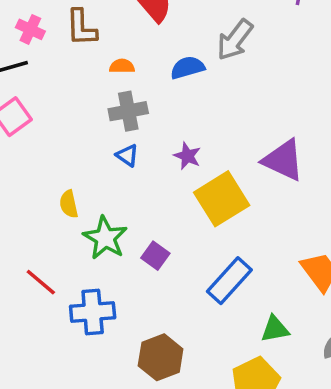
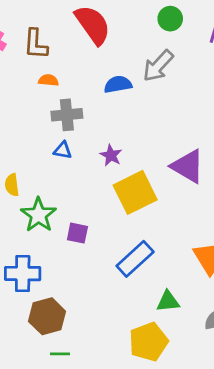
orange semicircle: (122, 66) -> (48, 80), moved
blue triangle: (127, 155) -> (63, 150), turned -30
purple square: (155, 256) -> (77, 233), turned -30
brown hexagon: (161, 357) -> (47, 316), moved

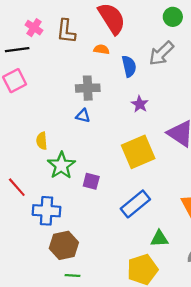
orange semicircle: (48, 80) -> (101, 49), moved
blue semicircle: (118, 84) -> (129, 66), turned 85
purple star: (111, 155) -> (140, 104), moved

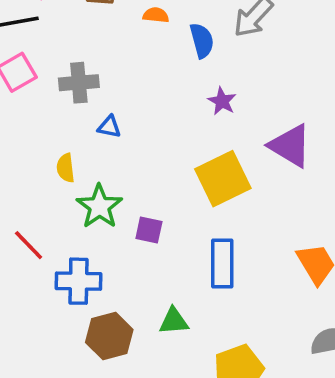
gray cross: (88, 88) -> (79, 83), moved
blue triangle: (83, 116) -> (109, 127), moved
blue rectangle: (135, 204) -> (222, 264), turned -48
green triangle: (159, 239) -> (174, 321), moved

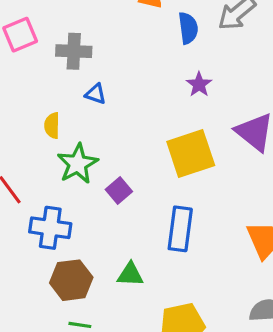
purple square: (149, 230) -> (119, 190), turned 30

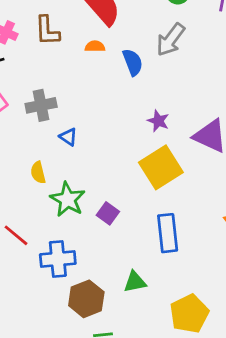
purple star: (199, 84) -> (158, 121), moved
blue triangle: (96, 94) -> (68, 137), turned 30

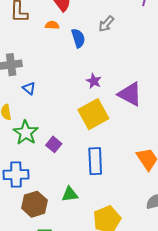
gray arrow: (171, 40) -> (106, 24), size x0.7

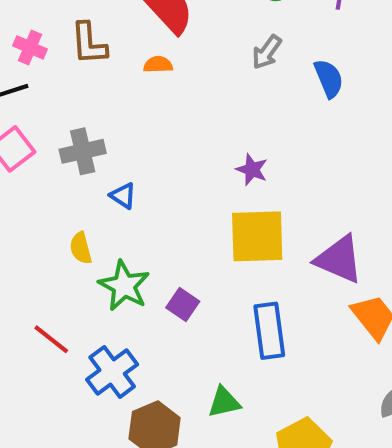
blue semicircle: (78, 38) -> (329, 78), moved
purple triangle: (130, 94) -> (339, 259), moved
yellow square: (93, 114) -> (257, 236), turned 32
blue cross: (16, 175) -> (112, 372), turned -30

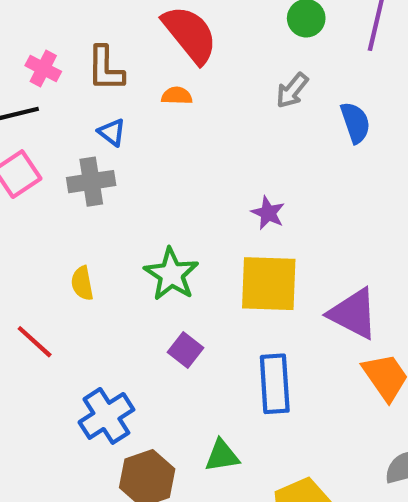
blue triangle: (123, 196) -> (112, 132), moved
green star: (124, 286) -> (171, 274), moved
red line: (51, 339) -> (35, 342), moved

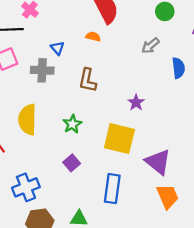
brown L-shape: (105, 69) -> (88, 80), moved
purple star: (268, 213) -> (136, 102), moved
green star: (171, 274) -> (72, 124), size x0.7
yellow semicircle: (82, 283) -> (27, 120), size x1.8

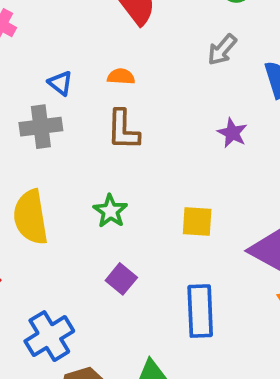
orange semicircle: (93, 37) -> (121, 77), moved
purple star: (136, 102) -> (232, 133), moved
yellow square: (119, 139) -> (197, 222), size x0.6

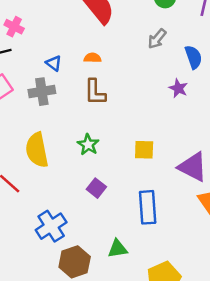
purple star: (232, 133) -> (178, 88), moved

